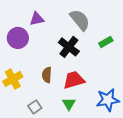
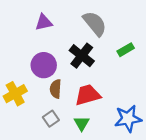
purple circle: (18, 38) -> (44, 65), moved
gray square: (35, 107) -> (51, 119), moved

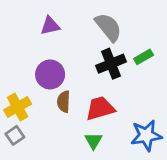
black cross: (82, 56) -> (111, 64), moved, turned 30
gray square: (51, 119) -> (15, 135), moved

